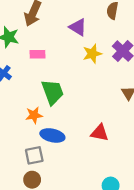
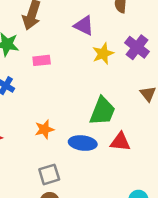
green trapezoid: (53, 92) -> (102, 111), moved, turned 48
blue ellipse: (52, 135) -> (83, 143), moved

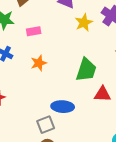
orange star: (44, 129) -> (39, 63), moved
blue ellipse: (83, 143) -> (63, 107), moved

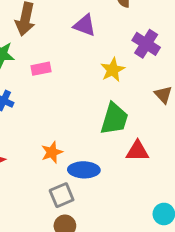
yellow star: (84, 23) -> (113, 70), moved
orange star: (39, 63) -> (52, 152), moved

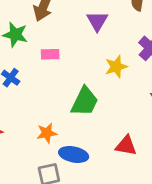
purple triangle: (85, 25) -> (97, 21), turned 30
green trapezoid: (114, 119) -> (85, 102), moved

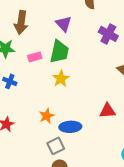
yellow star: (116, 67) -> (61, 79), moved
green trapezoid: (85, 102) -> (59, 52), moved

